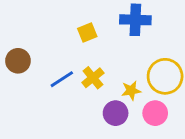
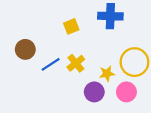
brown circle: (18, 61) -> (25, 49), moved

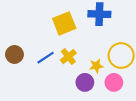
yellow square: (71, 26) -> (64, 23), size x1.6
brown circle: (25, 49) -> (14, 54), moved

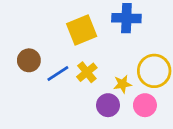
brown circle: (14, 54) -> (29, 60), moved

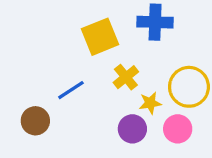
brown circle: (29, 60) -> (35, 121), moved
yellow cross: (87, 72) -> (126, 77), moved

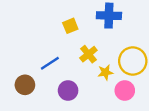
yellow square: (100, 37) -> (70, 26), size x0.6
purple circle: (132, 129) -> (68, 90), moved

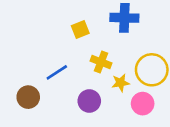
yellow cross: (88, 54) -> (101, 62), turned -30
purple circle: (68, 90) -> (89, 101), moved

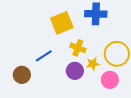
yellow square: (80, 29) -> (62, 23), size x1.6
purple circle: (89, 101) -> (75, 71), moved

